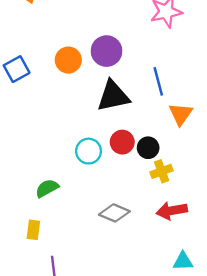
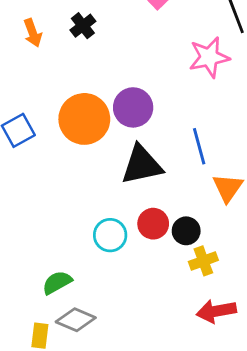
orange circle: (68, 60) -> (84, 119), size x1.5
gray diamond: (114, 213) -> (76, 320), moved

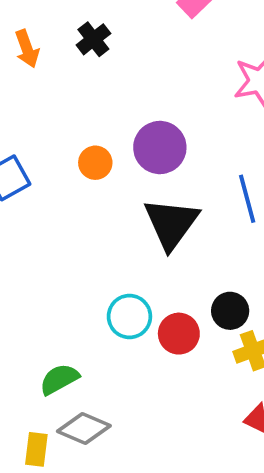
orange circle: (84, 119) -> (95, 163), size x0.5
black triangle: (142, 165) -> (171, 223), turned -42
red circle: (153, 224) -> (179, 334), moved

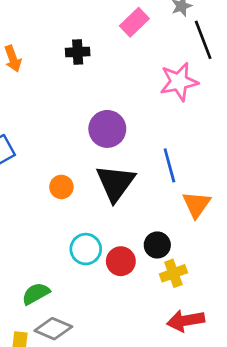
black cross: (93, 39) -> (78, 52), moved, turned 35
orange circle: (95, 163) -> (61, 187), moved

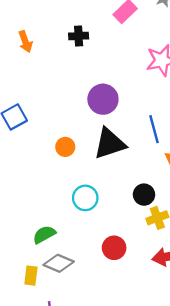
black triangle: (115, 183) -> (110, 144), turned 36
red circle: (121, 261) -> (114, 248), moved

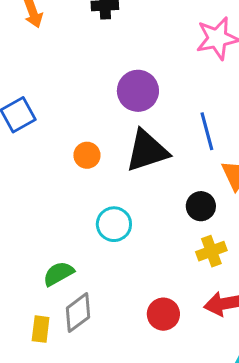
black circle: (144, 195) -> (201, 206), moved
red circle: (114, 248) -> (163, 314), moved
gray diamond: (59, 263) -> (78, 313), turned -60

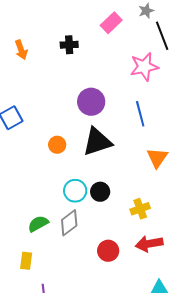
blue line: (207, 131) -> (140, 114), moved
black circle: (201, 206) -> (100, 192), moved
gray diamond: (78, 313) -> (69, 223), moved

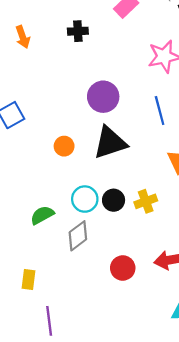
yellow cross: (140, 209) -> (146, 201), moved
green semicircle: (38, 224) -> (42, 215), moved

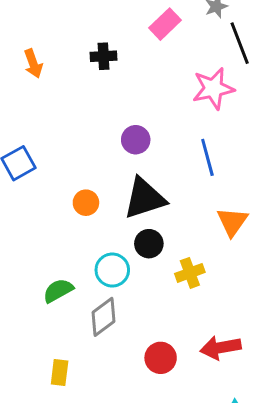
purple circle: (103, 97) -> (136, 140), size x0.7
black circle: (114, 200) -> (149, 244), moved
yellow rectangle: (28, 280) -> (60, 372), moved

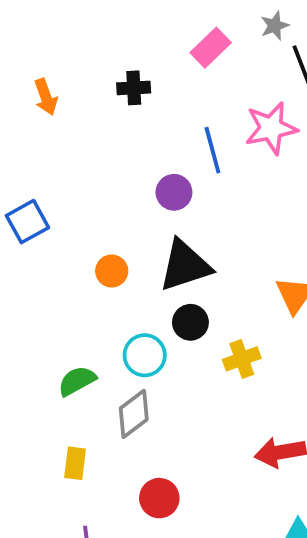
blue line: (207, 157) -> (212, 150), moved
red circle: (161, 358) -> (159, 498), moved
yellow rectangle: (60, 372) -> (75, 463), moved

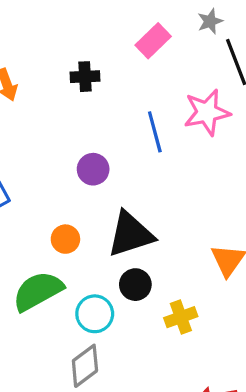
purple circle: (174, 192) -> (93, 169), moved
green semicircle: (77, 381) -> (38, 291), moved, size x1.5

